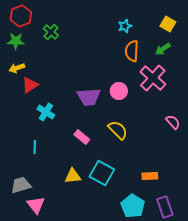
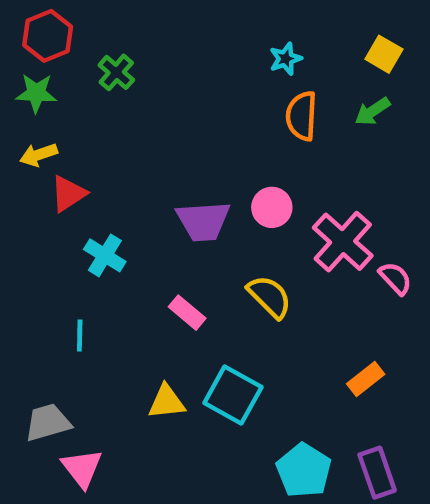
pink cross: (153, 78) -> (343, 242), moved
orange rectangle: (150, 176) -> (366, 379), moved, turned -35

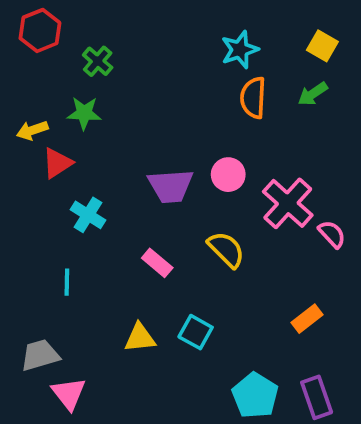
cyan star: (286, 59) -> (240, 50), size x1.4
green star: (36, 93) -> (84, 113), moved
cyan square: (233, 395) -> (196, 332), size x0.7

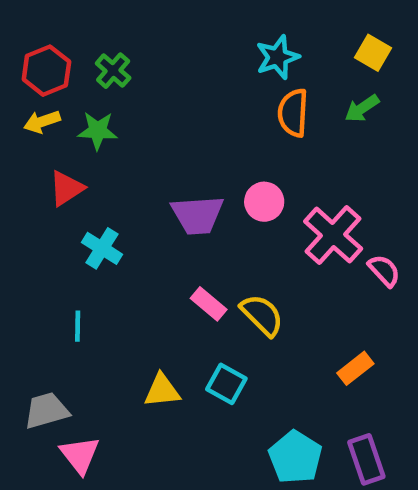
red hexagon: (40, 30) -> (46, 71), moved
yellow arrow: (32, 130) -> (42, 122), moved
yellow semicircle: (226, 249) -> (262, 315), moved
pink rectangle: (157, 263) -> (209, 304), moved

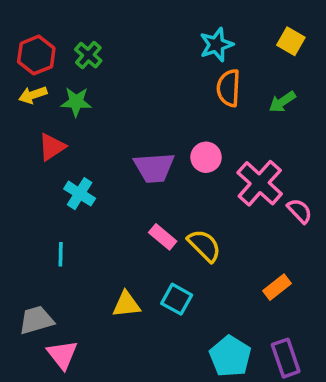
green arrow: (362, 108) -> (282, 102), moved

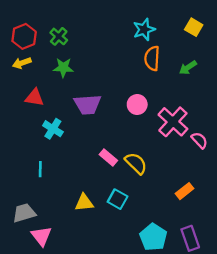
green star: (76, 102) -> (63, 68), moved
red triangle: (52, 147) -> (34, 98), turned 42
purple trapezoid: (154, 168) -> (88, 105), moved

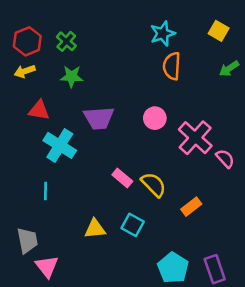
green arrow: (188, 68) -> (229, 69), moved
cyan cross: (53, 129) -> (60, 145), size x1.4
orange rectangle: (184, 191) -> (191, 207), moved
gray trapezoid: (24, 213) -> (27, 240), turned 95

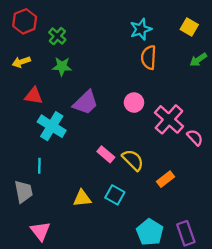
red hexagon: (27, 41) -> (25, 21), moved
purple trapezoid: (99, 118) -> (86, 103), turned -40
gray trapezoid: (27, 240) -> (24, 192), moved

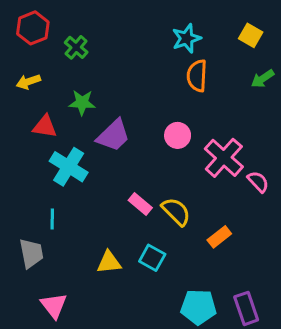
green star: (62, 66) -> (82, 103), moved
cyan pentagon: (150, 232) -> (198, 307), turned -30

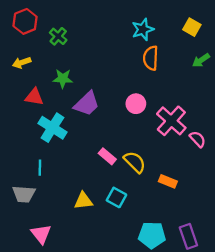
orange rectangle: (219, 237) -> (168, 181), turned 60
gray trapezoid: (31, 253) -> (24, 194), turned 105

